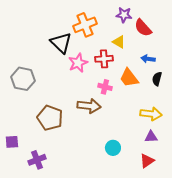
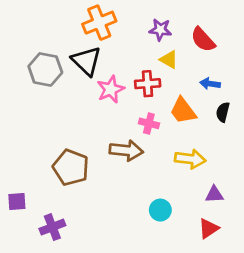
purple star: (124, 15) -> (160, 30), moved
orange cross: (85, 25) -> (99, 23), moved
gray hexagon: (23, 79) -> (45, 69), moved
yellow arrow: (151, 114) -> (190, 159), moved

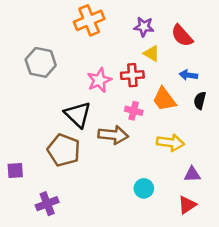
black triangle: (86, 61) -> (78, 115), moved
purple square: (17, 202) -> (15, 171), moved

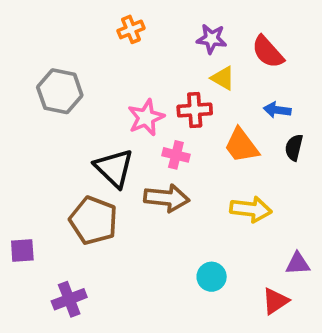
orange cross: (89, 20) -> (131, 29), size x0.6
pink cross: (134, 111) -> (176, 155), moved
purple triangle: (192, 174) -> (298, 264), moved

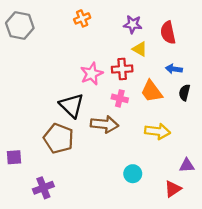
red semicircle: (268, 52) -> (168, 33), turned 30
gray hexagon: (60, 91) -> (20, 26), moved
pink cross: (176, 155) -> (120, 98), moved

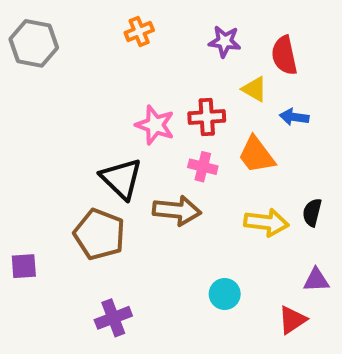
yellow triangle: (140, 49) -> (254, 89), moved
pink star: (92, 74) -> (155, 125), turned -30
black semicircle: (184, 93) -> (312, 212), moved
purple cross: (43, 188) -> (113, 318), moved

